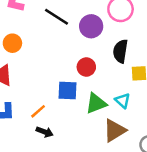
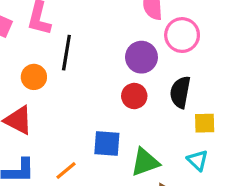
black line: (57, 17) -> (66, 53), moved, turned 65
red circle: (86, 67) -> (134, 96), moved
cyan triangle: (123, 101) -> (198, 160), moved

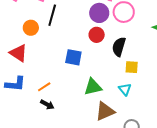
purple circle: (141, 57) -> (99, 13), moved
red circle: (134, 96) -> (97, 35), moved
blue square: (107, 143) -> (73, 57), moved

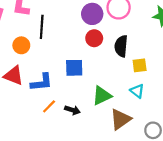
blue L-shape: (15, 84) -> (42, 82), moved
black arrow: (47, 105) -> (72, 110), moved

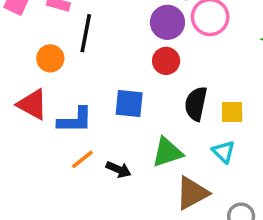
black semicircle: (121, 46) -> (196, 104), moved

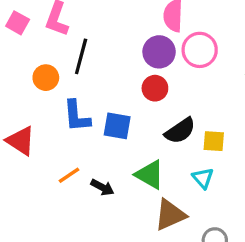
red triangle: (32, 104) -> (21, 141), moved
black semicircle: (196, 104) -> (180, 131), turned -140
blue L-shape: (75, 120) -> (77, 116), moved, turned 80
green triangle: (167, 152) -> (150, 175), turned 44

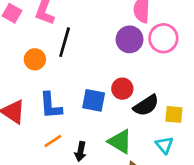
red circle: (155, 88) -> (122, 89), moved
blue L-shape: (77, 116) -> (51, 106), moved
black arrow: (102, 187) -> (81, 151), turned 72

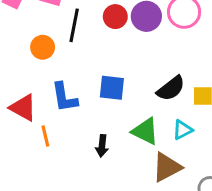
red circle: (122, 89) -> (115, 17), moved
orange line: (53, 141) -> (45, 136), moved, turned -66
cyan triangle: (164, 145) -> (183, 130), moved, turned 48

